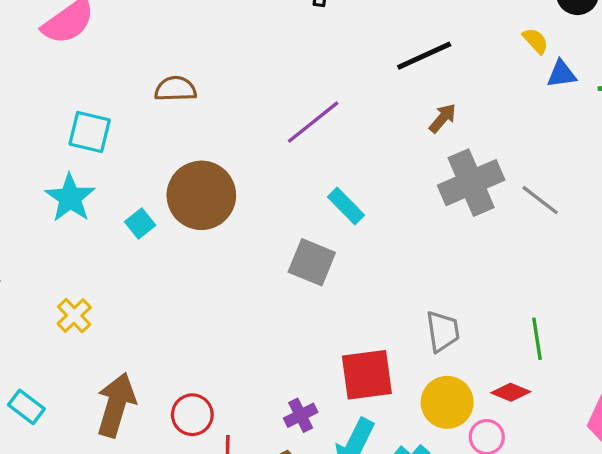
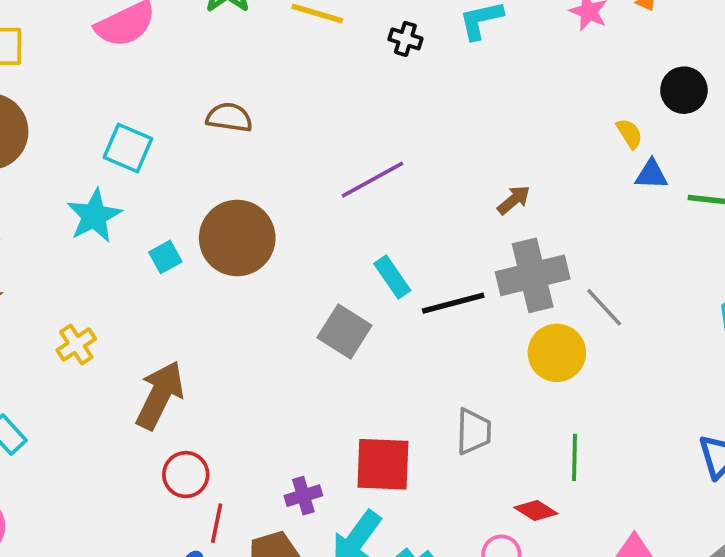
black line: (424, 56) -> (453, 303), moved
yellow circle: (447, 402) -> (557, 353), moved
brown arrow: (116, 405) -> (160, 395), moved

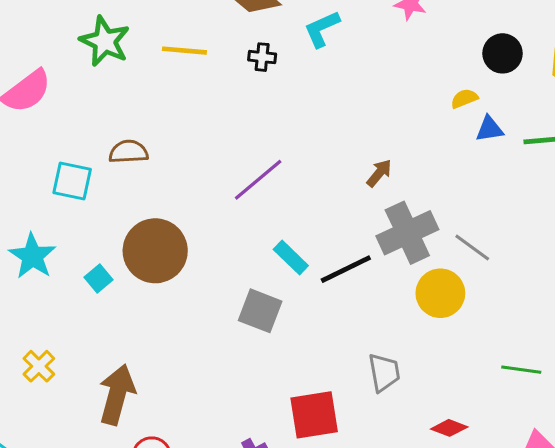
yellow semicircle: (629, 134) -> (464, 99), turned -68
cyan square: (128, 148) -> (72, 181), moved
green line: (574, 457) -> (521, 370), moved, turned -72

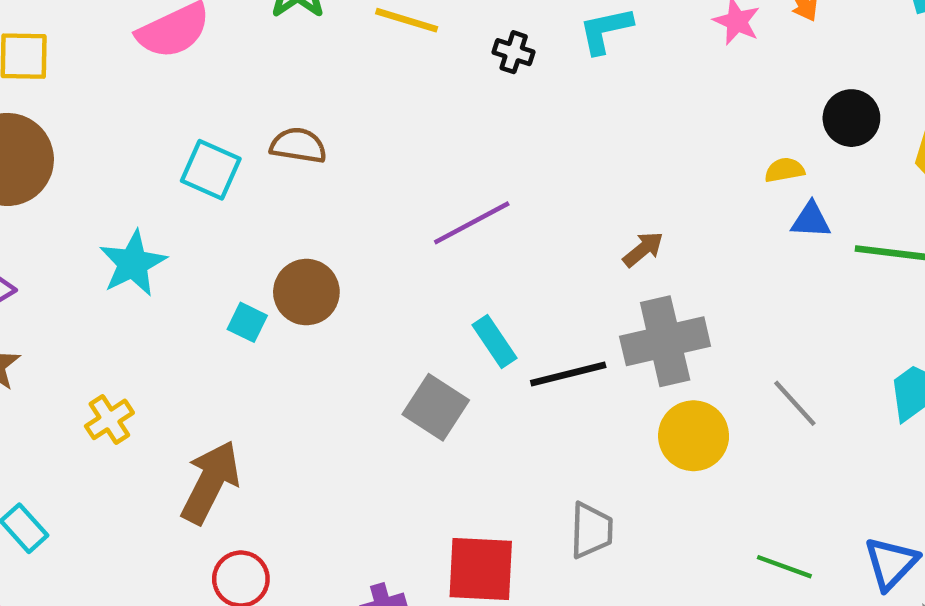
gray line: (472, 248) -> (795, 403), moved
brown circle: (155, 251) -> (306, 292), size x0.7
cyan square: (99, 279) -> (247, 322), moved, turned -36

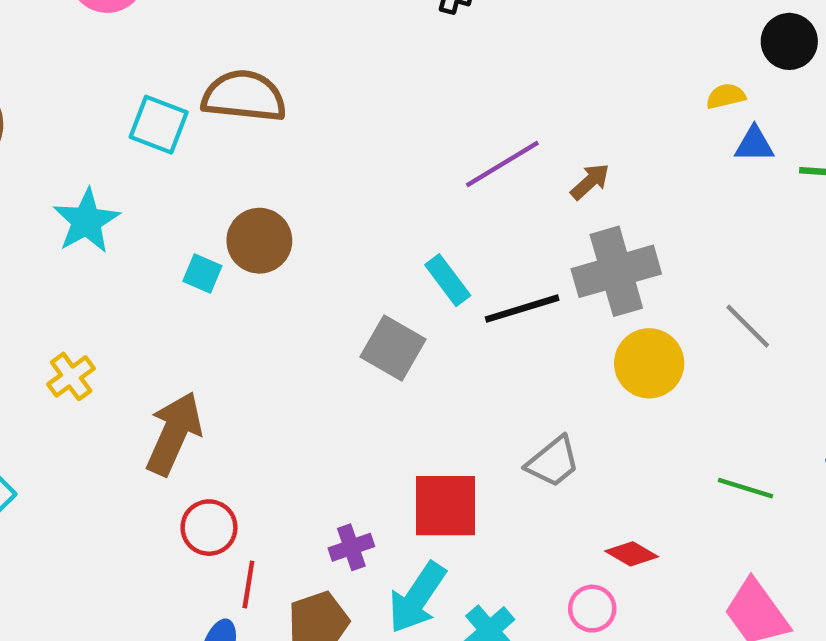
brown semicircle: (298, 145) -> (244, 96), size x1.5
purple line: (472, 223) -> (502, 164), moved
gray trapezoid: (591, 530) -> (553, 462), turned 52

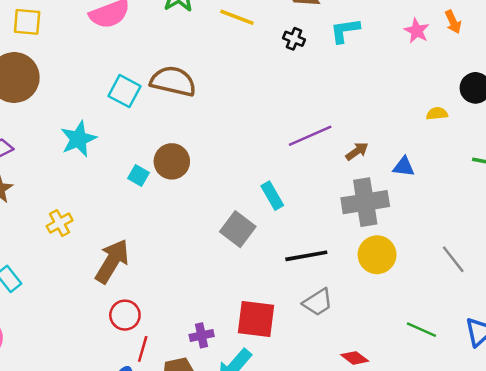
blue triangle: (754, 144) -> (404, 167), moved
black line: (522, 309) -> (306, 256), moved
gray line: (748, 326) -> (453, 259), moved

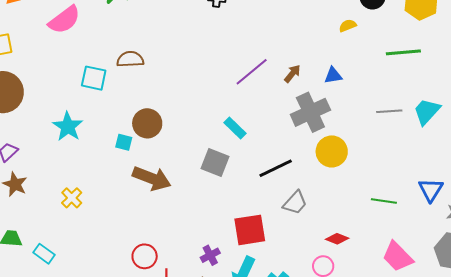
brown semicircle: (173, 81) -> (130, 59), size x0.7
gray line: (453, 259) -> (389, 111), moved, turned -40
brown arrow: (112, 261) -> (152, 178), moved, turned 96

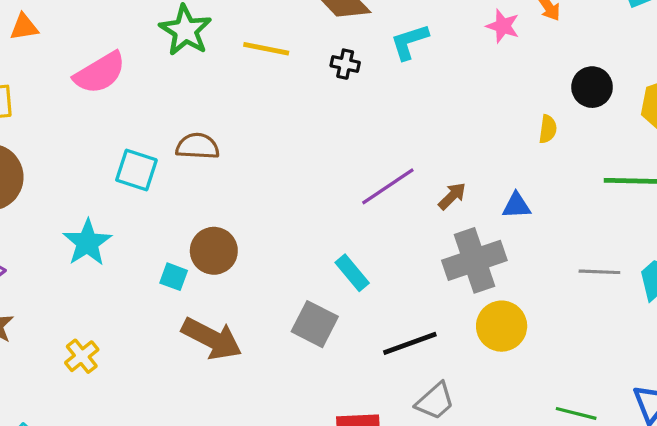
yellow semicircle: (348, 26) -> (548, 129), turned 114

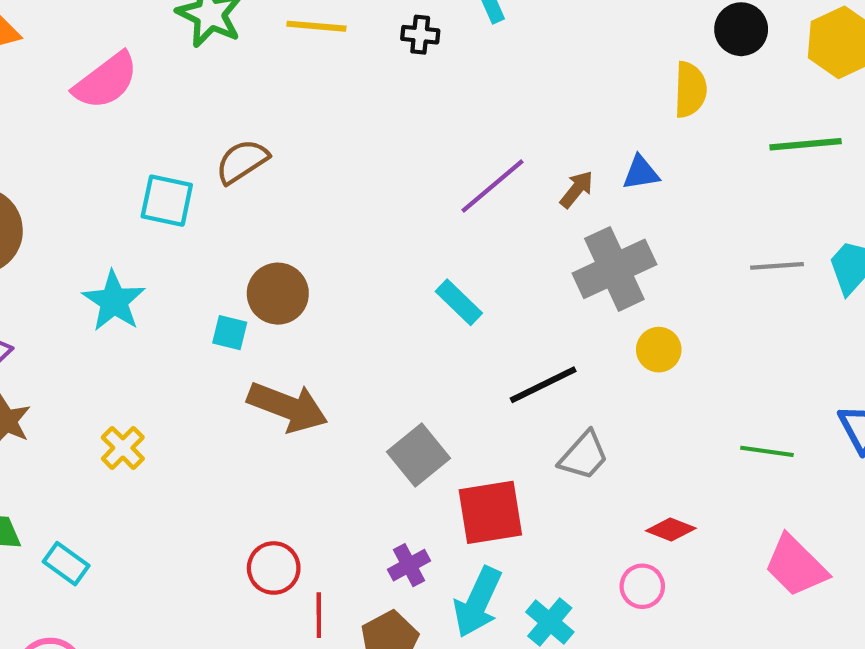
yellow semicircle: (548, 129) -> (690, 90), size x1.5
brown semicircle: (198, 146) -> (242, 161), turned -30
blue triangle: (516, 206) -> (641, 173), moved
gray square: (315, 324) -> (419, 455), moved, turned 30
yellow circle: (502, 326) -> (659, 350), size x0.7

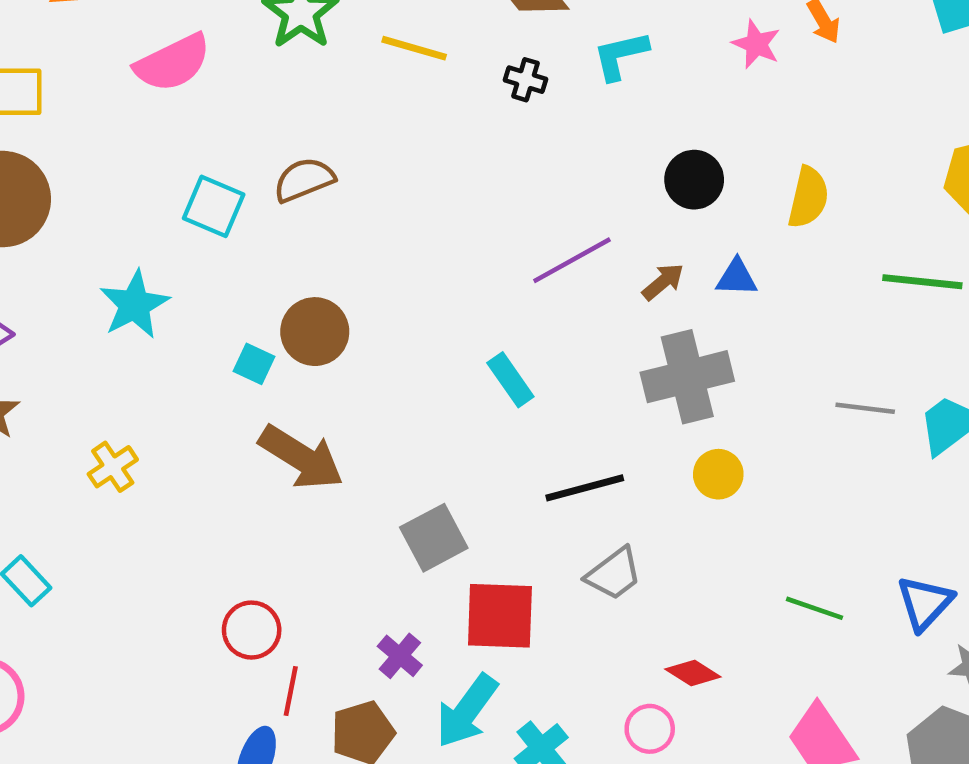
black circle: (741, 29) -> (694, 180), moved
purple cross: (409, 565) -> (400, 656), turned -33

